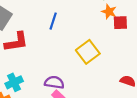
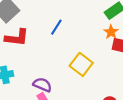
yellow square: (88, 52) -> (81, 64), turned -30

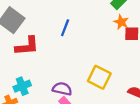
yellow square: (81, 64) -> (99, 77), moved

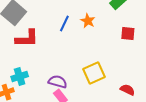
orange star: (121, 22) -> (88, 21), moved
yellow square: (99, 77) -> (94, 73), turned 35

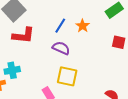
yellow square: (94, 73) -> (67, 76), moved, turned 30
purple semicircle: (58, 82) -> (61, 48), moved

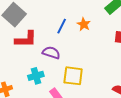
purple semicircle: (61, 48) -> (51, 53), moved
cyan cross: (12, 70) -> (36, 76), moved

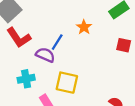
blue line: (62, 26) -> (57, 42), moved
red L-shape: (26, 39) -> (19, 38), turned 50

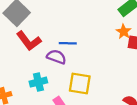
orange star: (84, 27) -> (124, 32), moved
blue line: (57, 42) -> (68, 43), turned 63

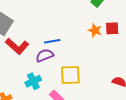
orange star: (124, 32) -> (95, 30), moved
purple semicircle: (56, 57) -> (45, 55), turned -30

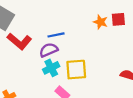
cyan cross: (33, 81) -> (51, 68), moved

